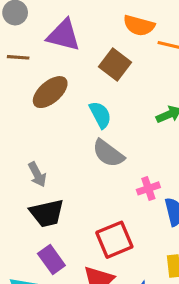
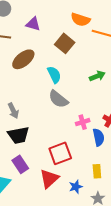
purple triangle: (64, 35) -> (33, 24), size x0.7

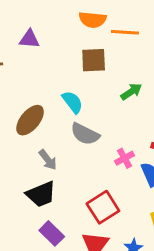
brown square: (65, 43) -> (94, 60), moved, turned -30
brown ellipse: (23, 59) -> (30, 120), moved
gray arrow: (13, 111) -> (48, 160), moved

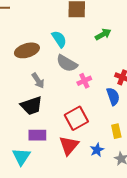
brown ellipse: (30, 120) -> (27, 50), turned 30
pink cross: (125, 158) -> (84, 81), moved
purple rectangle: (52, 233) -> (37, 135), turned -48

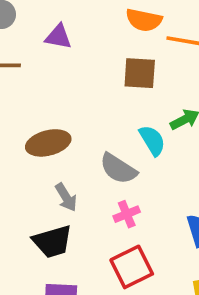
cyan semicircle: (59, 39) -> (152, 140), moved
pink cross: (84, 81) -> (127, 214), moved

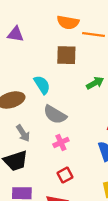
cyan semicircle: (152, 140) -> (42, 85), moved
red square: (132, 267) -> (65, 175), size x0.6

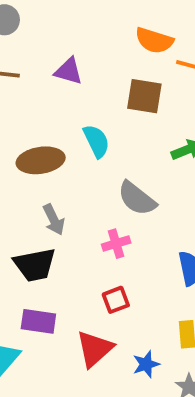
purple triangle: (16, 34) -> (68, 71), moved
gray semicircle: (55, 115) -> (137, 198), moved

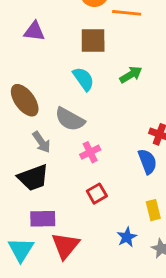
cyan semicircle: (96, 141) -> (83, 79), moved
brown ellipse: (41, 160) -> (25, 100), turned 72
gray semicircle: (137, 198) -> (70, 119), moved
red triangle: (95, 349) -> (65, 246), moved

